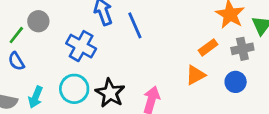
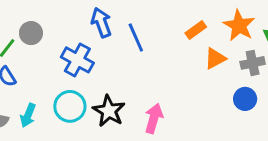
orange rectangle: (208, 47) -> (196, 30), moved
orange triangle: (196, 75) -> (215, 58), moved

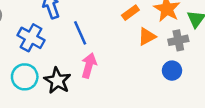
blue line: (136, 38) -> (80, 33), moved
pink arrow: (154, 118) -> (89, 66), moved

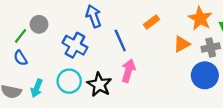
orange rectangle: (130, 13) -> (152, 22), moved
blue circle: (172, 71) -> (205, 75), size x1.5

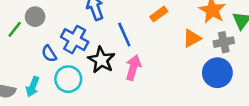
blue semicircle: (20, 58) -> (49, 54), moved
black star: (99, 85) -> (101, 60), moved

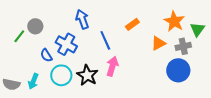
black star: (101, 60) -> (87, 75), moved

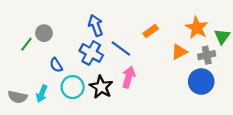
blue line: (105, 40) -> (121, 49), turned -30
blue cross: (66, 44) -> (91, 53), moved

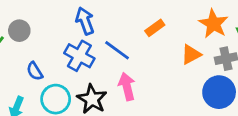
pink arrow: (129, 77) -> (127, 87), turned -30

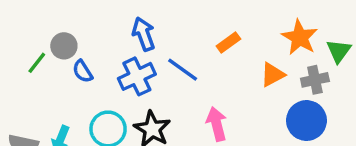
blue cross: (79, 56) -> (137, 76), turned 36
blue semicircle: (35, 71) -> (83, 71), moved
pink arrow: (127, 87) -> (217, 124), moved

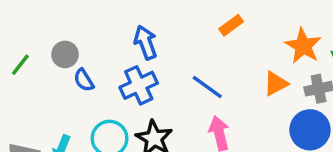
orange rectangle: (228, 42) -> (231, 25), moved
green line: (37, 63) -> (20, 65), moved
blue line: (183, 70) -> (207, 87), moved

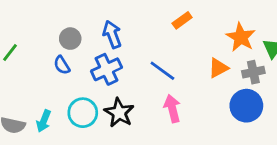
gray circle: (65, 54) -> (70, 39), moved

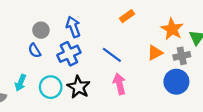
cyan arrow: (44, 121) -> (21, 83), moved

